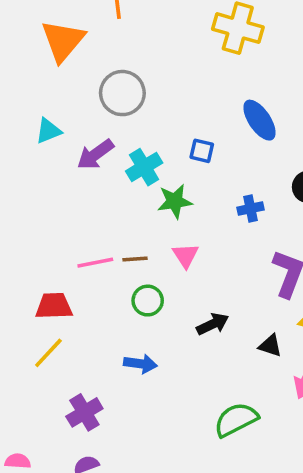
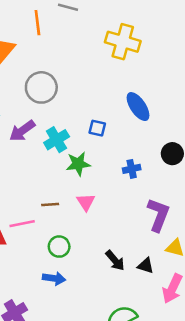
pink line: (95, 263) -> (22, 224), moved
green circle: (148, 301) -> (59, 247), moved
black arrow: (213, 324) -> (115, 261), moved, turned 75

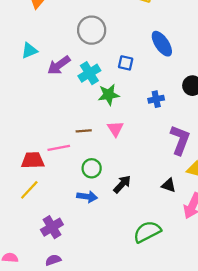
gray circle: (41, 87) -> (92, 30), moved
black arrow: (115, 261) -> (122, 184), moved, turned -96

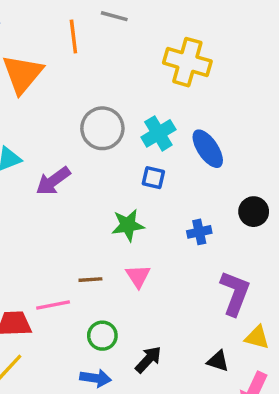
cyan cross: (89, 73) -> (158, 133), moved

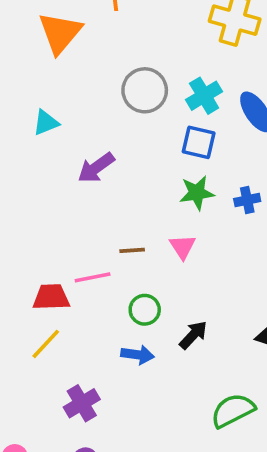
blue square: (153, 178) -> (199, 142), size x1.4
purple arrow: (53, 181) -> (96, 168), moved
green star: (128, 225) -> (197, 193), moved

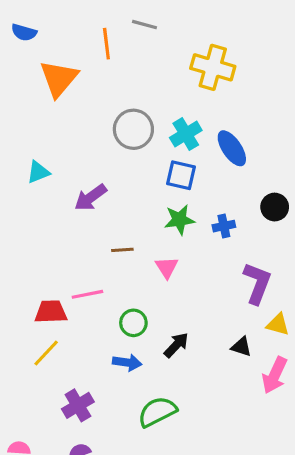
cyan triangle: (46, 123) -> (38, 172), moved
brown line: (132, 250) -> (122, 250), moved
green semicircle: (233, 410) -> (157, 412), moved

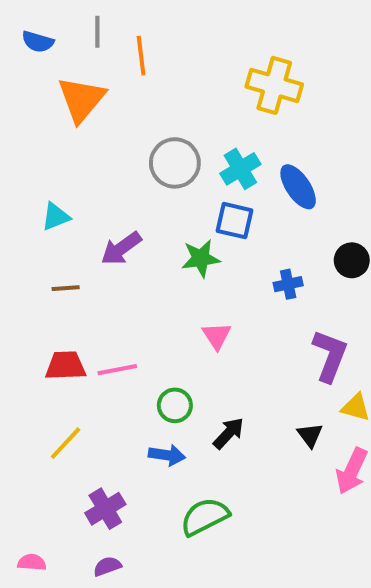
gray line: (145, 25) -> (97, 32), moved, turned 75
green star: (179, 220) -> (201, 258), moved
brown line: (122, 250) -> (66, 288), moved
red trapezoid: (51, 312) -> (66, 366), moved
black triangle: (241, 347) -> (310, 435), turned 35

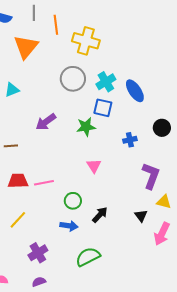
yellow cross: (274, 85) -> (86, 41), moved
cyan triangle: (56, 217) -> (12, 90), moved
brown line: (66, 288) -> (11, 146), moved

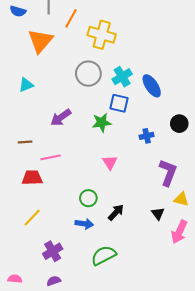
orange line: (56, 25) -> (71, 18), turned 36
pink line: (44, 183) -> (51, 157), moved

